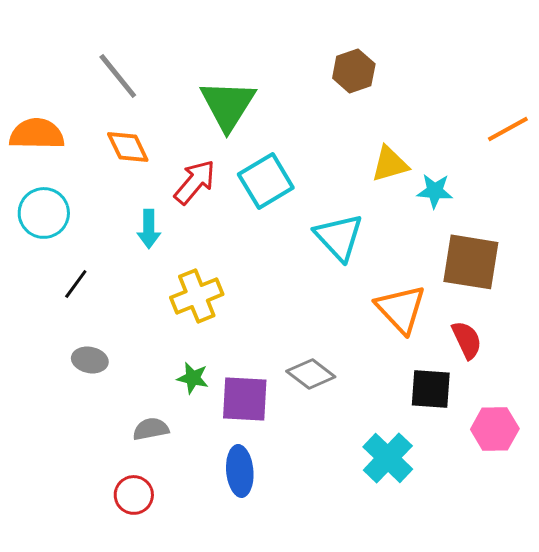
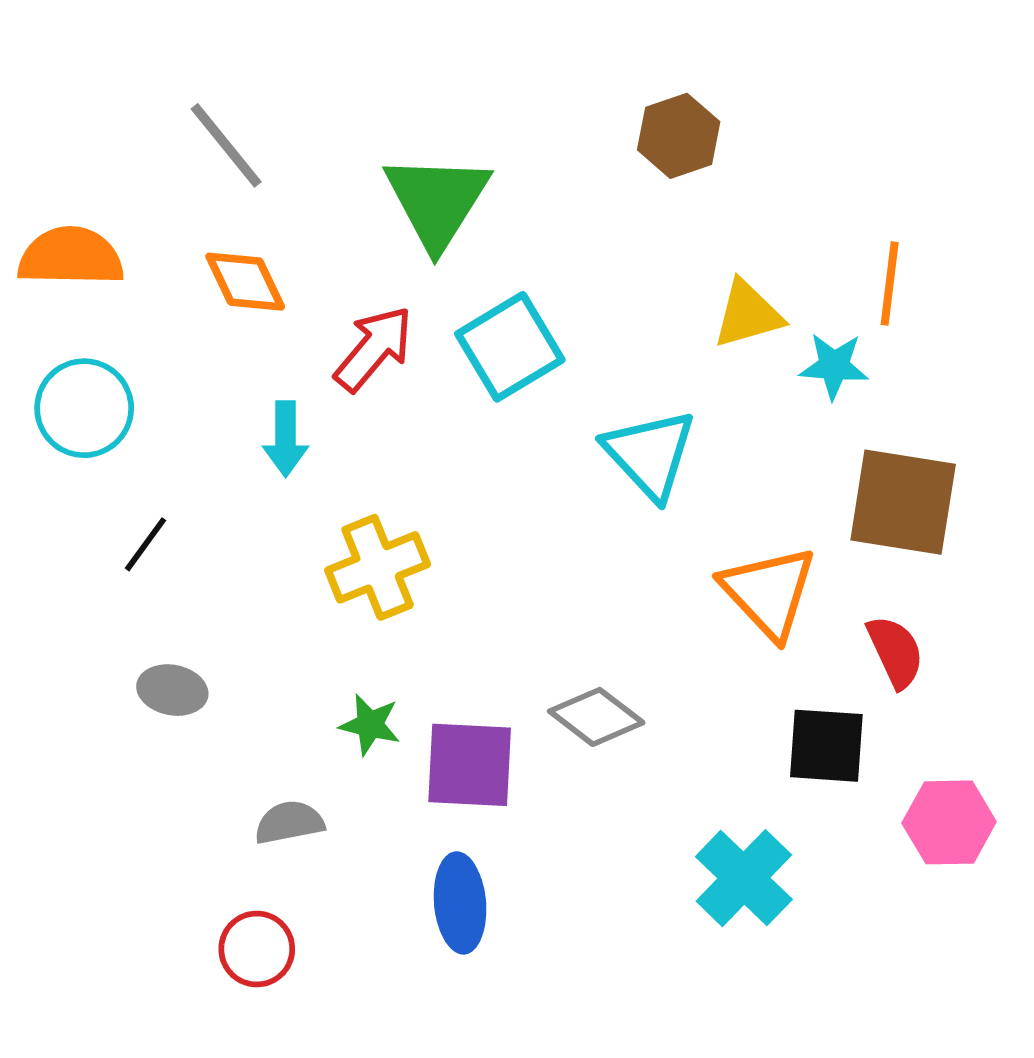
orange line: (508, 129) -> (890, 284), moved, turned -54

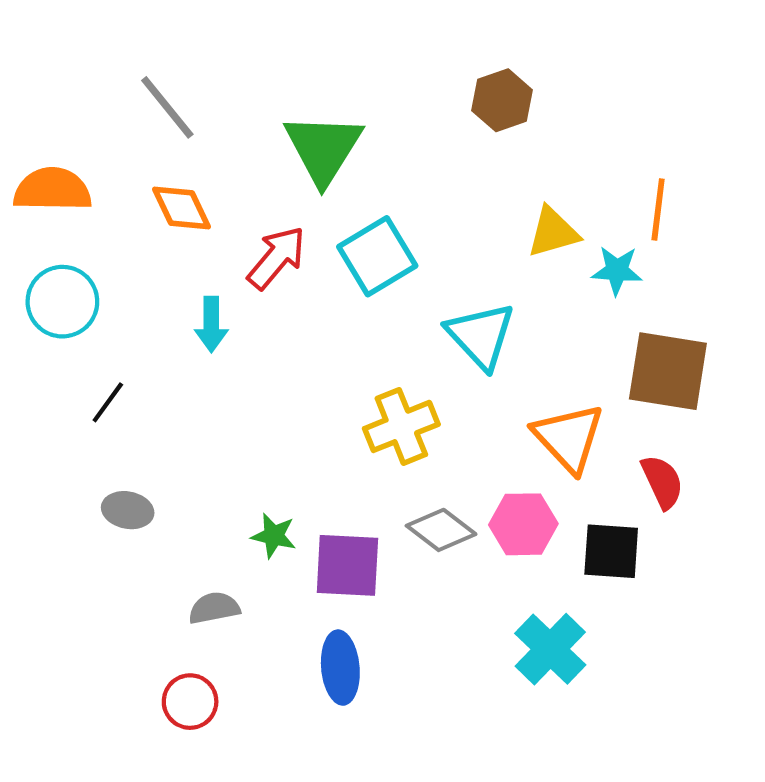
yellow cross: (378, 567) -> (401, 426), moved
pink hexagon: (949, 822) -> (523, 524), moved

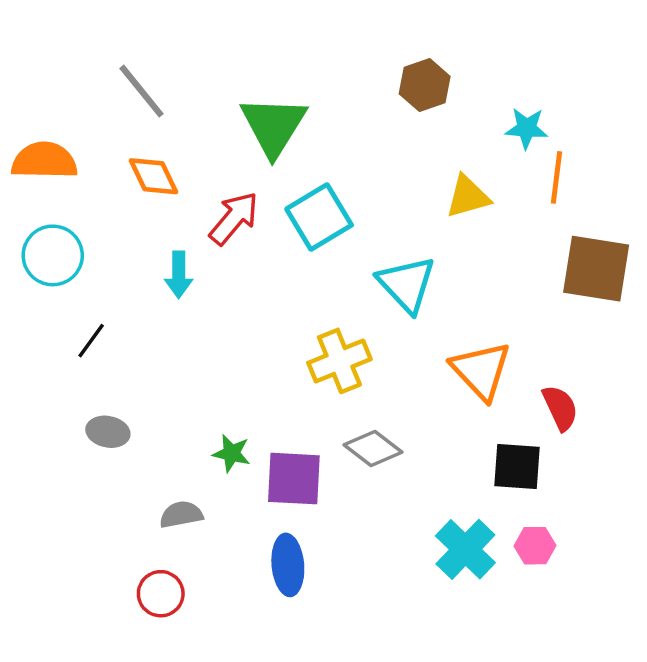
cyan star: (617, 270) -> (527, 128), moved
brown square: (668, 371) -> (596, 269), moved
pink hexagon: (523, 524) -> (535, 546), moved, size x0.7

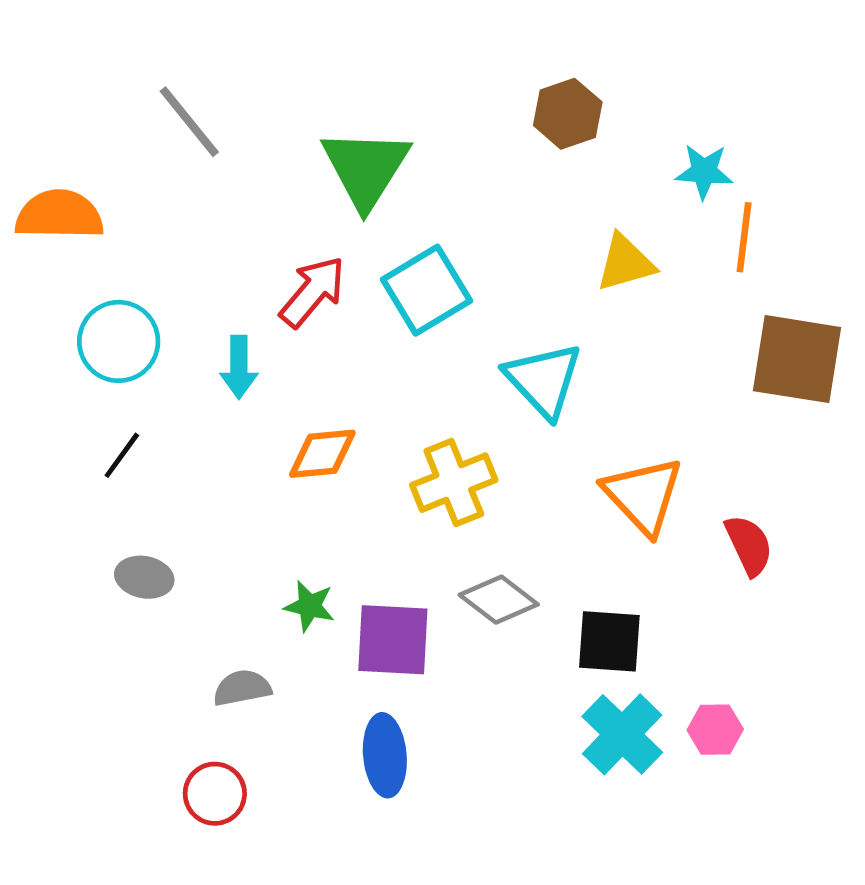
orange diamond: (154, 176) -> (322, 454), moved, turned -70
cyan circle: (53, 255) -> (119, 341), moved
black square: (517, 467) -> (609, 641), moved

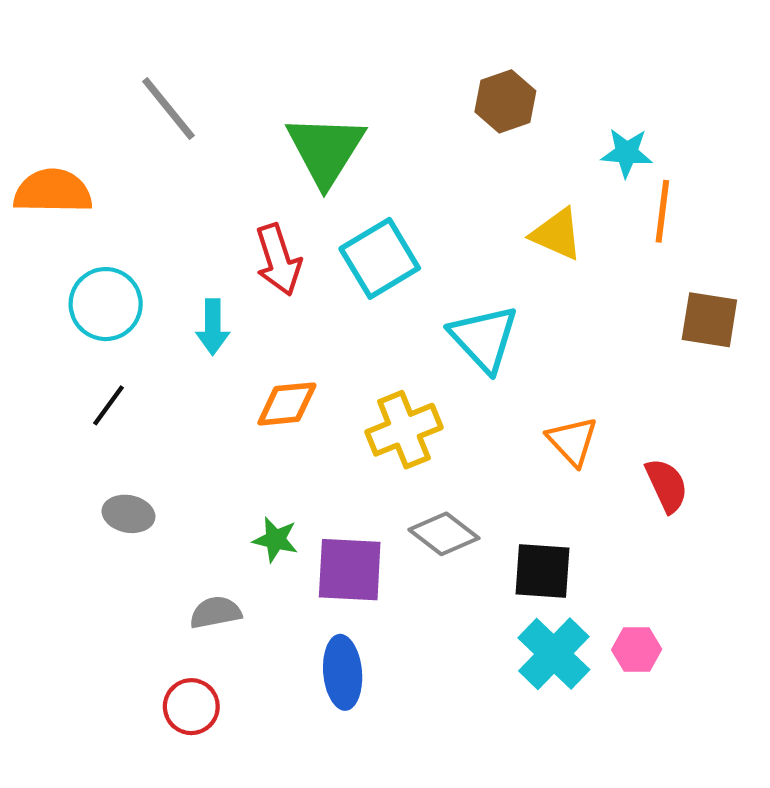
yellow triangle: (625, 263) -> (557, 234), turned 40
red arrow: (313, 292) -> (278, 260), turned 122
brown square: (797, 359) -> (709, 320), size x0.7
orange triangle: (643, 495) -> (572, 441), size x0.7

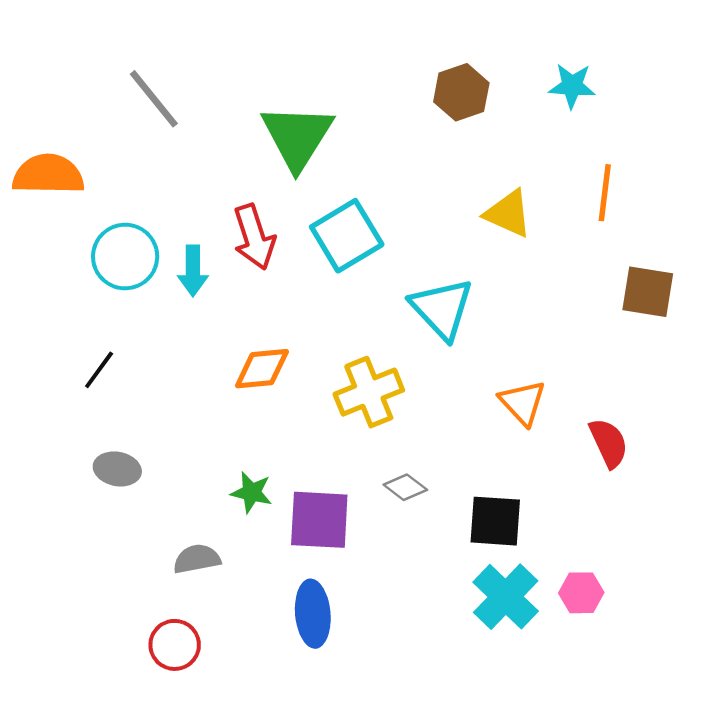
cyan star: (627, 153) -> (572, 86), moved
cyan circle: (106, 304) -> (125, 257), moved
cyan arrow: (213, 327) -> (193, 271), moved
gray diamond: (444, 534) -> (405, 487), size x0.7

